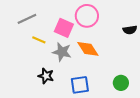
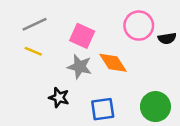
pink circle: (87, 16) -> (139, 26), moved
yellow line: (39, 40) -> (33, 51), moved
green circle: (121, 83) -> (155, 107), size x1.5

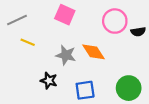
gray line: (35, 24) -> (17, 20), moved
pink square: (82, 36) -> (65, 15), moved

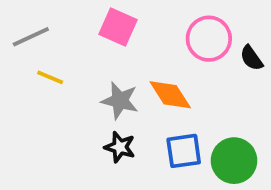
black semicircle: (138, 32) -> (251, 58), turned 64
black star: (49, 81) -> (120, 147), moved
blue square: (85, 90) -> (184, 151), moved

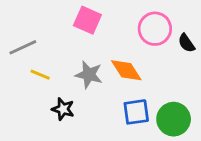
gray line: (31, 37) -> (23, 47), moved
yellow line: (50, 77) -> (40, 75), moved
black star: (120, 147) -> (63, 109), moved

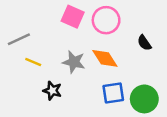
pink circle: (155, 29) -> (106, 20), moved
black semicircle: (186, 43) -> (144, 43), moved

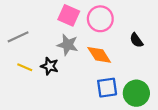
yellow line: (33, 62) -> (25, 67), moved
gray star: (74, 62) -> (68, 45), moved
black star: (52, 91) -> (50, 66), moved

